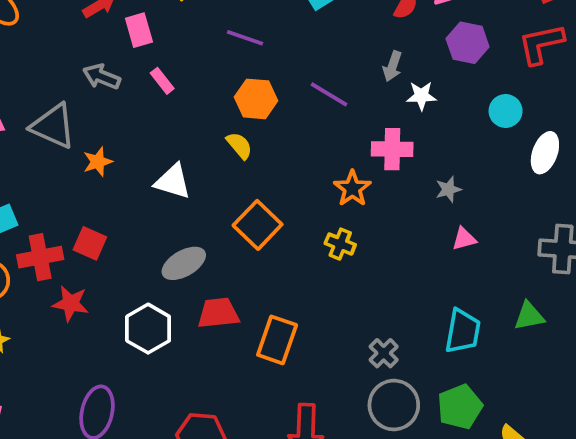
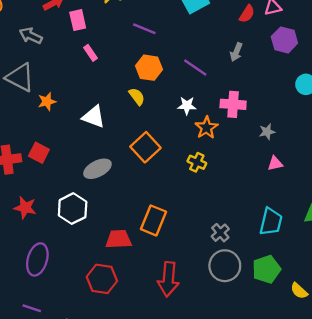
gray arrow: (102, 77) -> (31, 36), moved
white star: (421, 96) -> (187, 106), moved
red star: (71, 303) -> (25, 208), moved
red trapezoid: (218, 313) -> (119, 239), moved

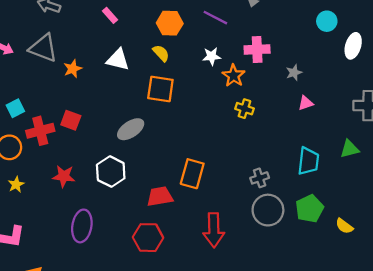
white triangle: (94, 117) -> (118, 60), moved
orange square: (145, 147) -> (160, 89), moved, turned -32
yellow cross: (197, 162) -> (244, 109), moved
gray cross: (220, 233) -> (260, 178), turned 30

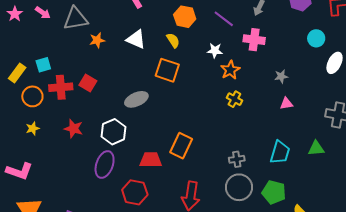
gray triangle: (43, 48) -> (76, 19), turned -40
pink cross: (257, 49) -> (254, 40), moved
green pentagon: (309, 209) -> (274, 192), turned 30
purple ellipse: (82, 226) -> (105, 164), moved

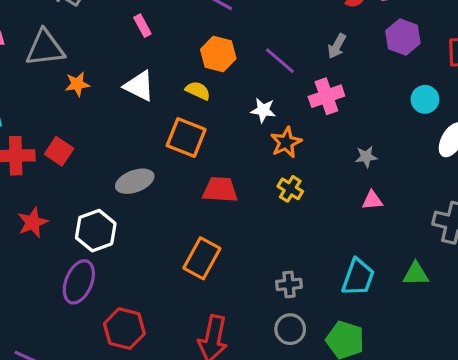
yellow semicircle: (173, 40) -> (198, 91), turned -35
pink cross: (254, 40) -> (326, 96), turned -30
red star: (74, 129) -> (33, 222), turned 30
red trapezoid: (151, 160) -> (220, 190), moved
gray circle: (239, 187) -> (290, 329), size x0.7

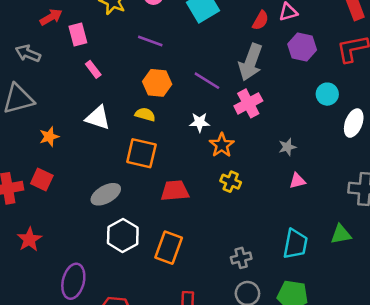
gray arrow: (337, 46) -> (251, 62), size x1.8
orange star: (77, 84) -> (49, 137), moved
white hexagon: (96, 231) -> (123, 235), moved

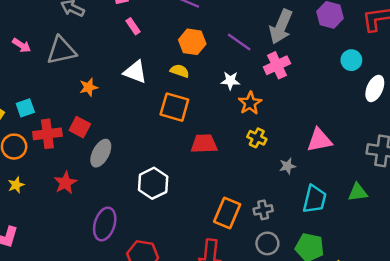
gray star: (287, 147) -> (287, 166), moved
pink triangle: (297, 181) -> (319, 140), size x1.6
gray ellipse: (106, 194) -> (101, 153), moved, turned -36
orange rectangle: (169, 248) -> (227, 213), moved

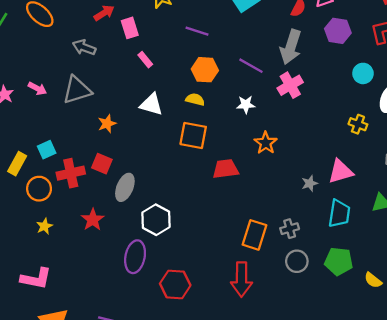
orange star: (250, 103) -> (266, 143), moved
yellow cross: (257, 138) -> (358, 124), moved
pink triangle: (319, 140) -> (341, 172), moved
white hexagon: (153, 183) -> (156, 220), moved

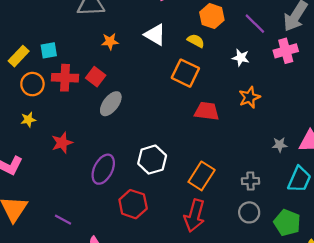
red star: (93, 220) -> (62, 143), moved
white hexagon: (156, 220) -> (152, 160), moved
orange rectangle: (254, 235) -> (202, 176), moved

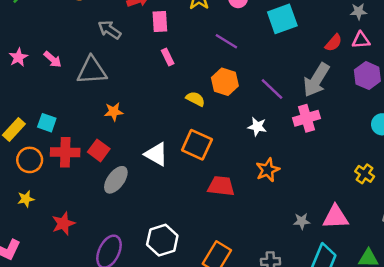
white triangle: (155, 35) -> (156, 154), moved
yellow semicircle: (196, 41) -> (195, 99), moved
cyan square: (49, 50) -> (47, 123), turned 30

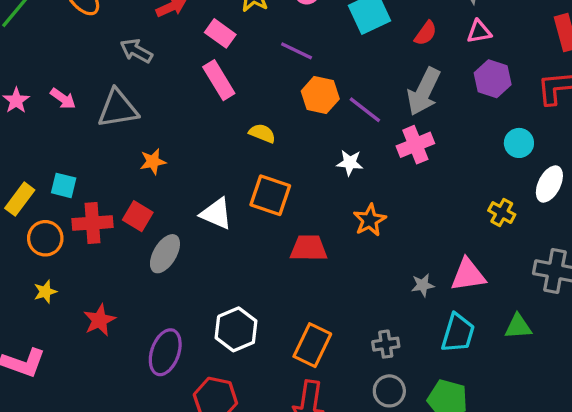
pink rectangle: (160, 21) -> (220, 33), moved, turned -45
red semicircle: (333, 43) -> (426, 33), moved
pink rectangle: (168, 57) -> (219, 80), size x1.6
orange hexagon: (225, 82) -> (320, 95), moved

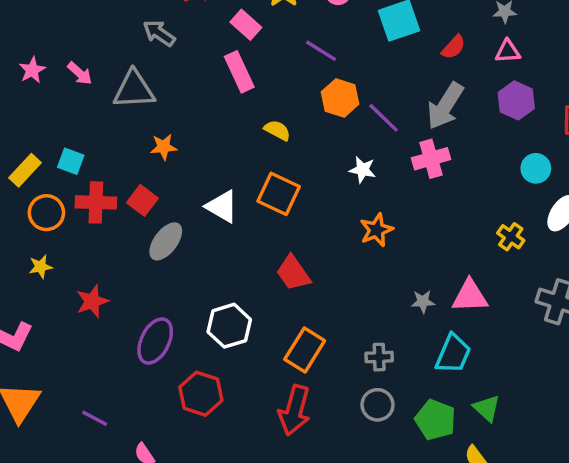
red trapezoid: (309, 248) -> (293, 273), moved, turned -132
green triangle: (518, 327) -> (487, 408), moved, turned 40

